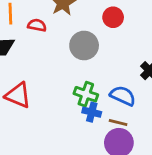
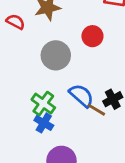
blue semicircle: (123, 96) -> (81, 96), moved
brown line: (118, 122) -> (96, 110), moved

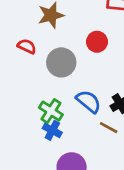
red semicircle: (16, 22) -> (27, 46), moved
brown line: (96, 110) -> (109, 128), moved

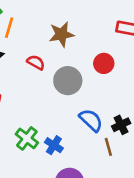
green cross: (51, 111) -> (27, 138), moved
brown line: (109, 128) -> (108, 147), turned 42

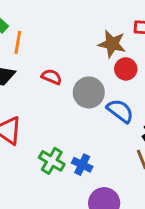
brown star: (62, 34) -> (112, 44), moved, turned 30
blue semicircle: (91, 120) -> (120, 111), moved

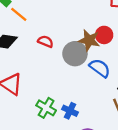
orange line: (18, 42) -> (19, 14), turned -60
brown star: (112, 44) -> (89, 40), moved

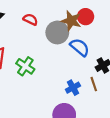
green cross: (46, 108) -> (25, 66), moved
blue cross: (70, 111) -> (73, 88), moved, turned 32

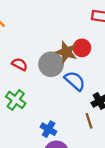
red semicircle: (30, 19) -> (20, 64), moved
blue cross: (73, 88) -> (49, 129), moved, turned -32

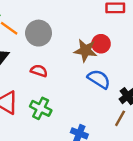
gray circle: (51, 64) -> (39, 33), moved
brown line: (89, 121) -> (120, 118), turned 56

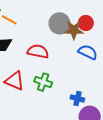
gray circle: (39, 33) -> (60, 23), moved
red semicircle: (39, 71) -> (38, 51), size x1.5

